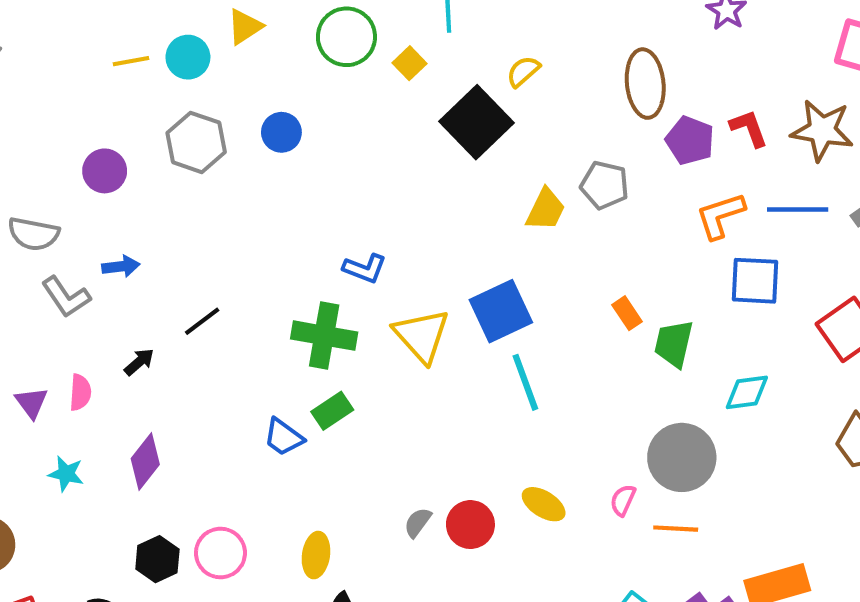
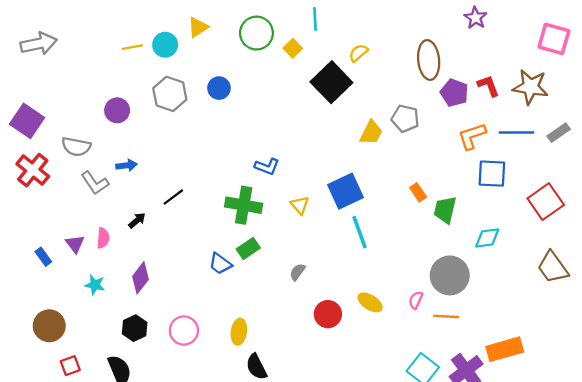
yellow triangle: (422, 336) -> (300, 205), size x0.6
gray semicircle: (418, 523) -> (297, 272), moved
black hexagon: (157, 559) -> (135, 328), moved

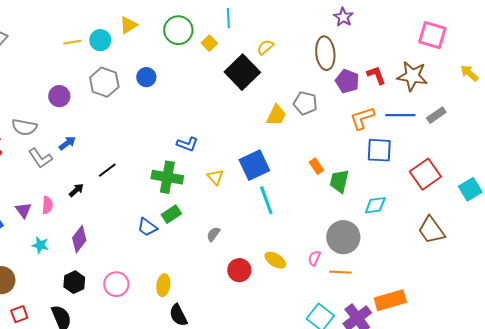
purple star: (475, 18) -> (343, 17), moved
blue arrow: (126, 165) -> (67, 143), turned -30

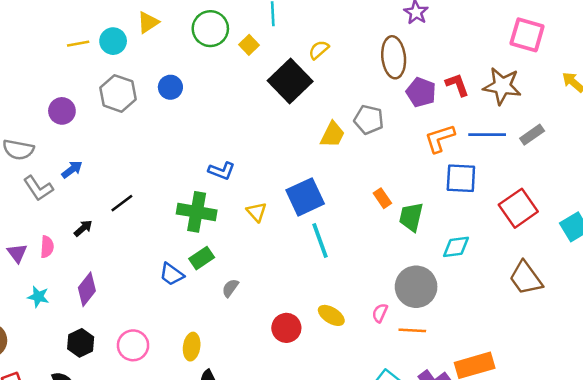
gray semicircle: (213, 234) -> (230, 288), moved

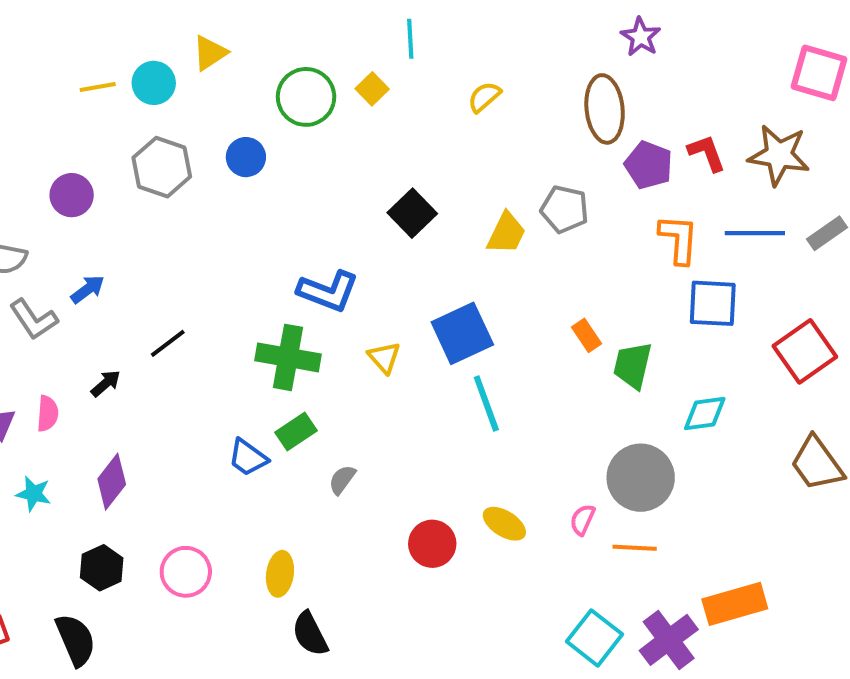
green circle: (210, 29) -> (306, 97), moved
black square: (290, 81) -> (412, 213), moved, size x0.7
orange L-shape: (440, 138) -> (679, 239), turned 112
blue L-shape: (222, 171) -> (328, 291), size x1.4

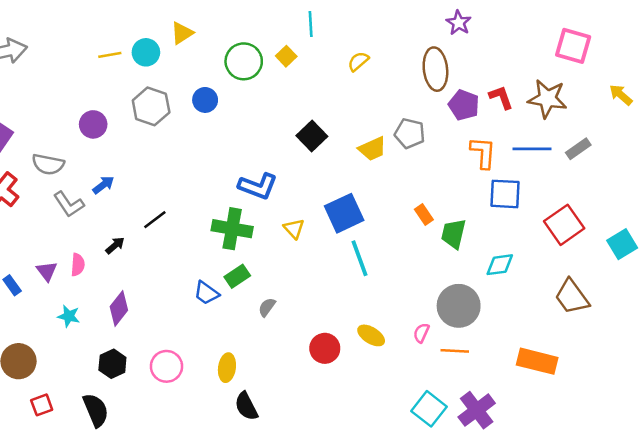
yellow trapezoid: (506, 233) -> (372, 149), turned 40
orange rectangle: (735, 604) -> (537, 361), moved, turned 30

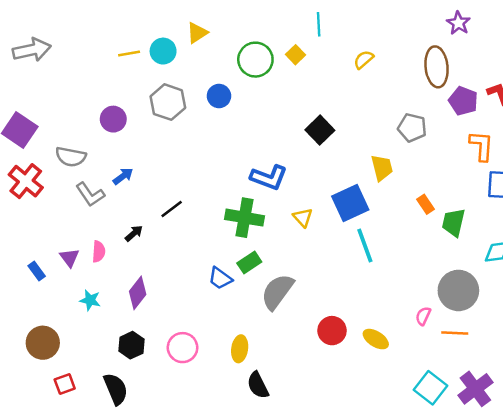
yellow trapezoid: (372, 149) -> (382, 168), moved, turned -80
gray semicircle: (267, 307) -> (277, 292), size x2.0
yellow ellipse: (371, 335) -> (376, 339), moved

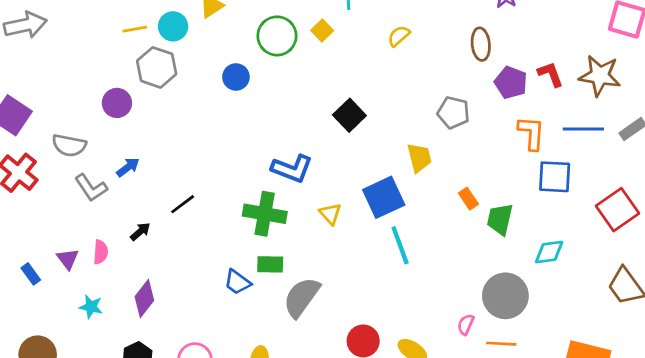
brown ellipse: (437, 67) -> (481, 44), size x0.7
gray hexagon: (168, 102) -> (157, 67), moved
green rectangle: (249, 263) -> (270, 264), turned 35

